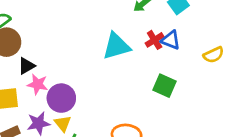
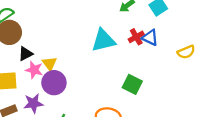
green square: (165, 86) -> (132, 84), moved
yellow triangle: (63, 123) -> (50, 64), moved

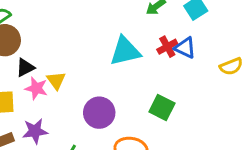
purple circle: (54, 83) -> (99, 113), moved

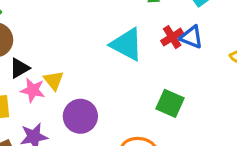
cyan triangle: (125, 51) -> (127, 44), turned 44
purple circle: (99, 113) -> (80, 116), moved

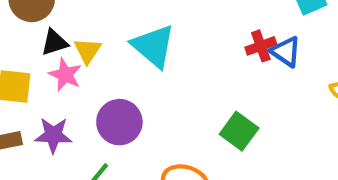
cyan triangle: (127, 44) -> (153, 46), moved
yellow triangle: (54, 80) -> (88, 51), moved

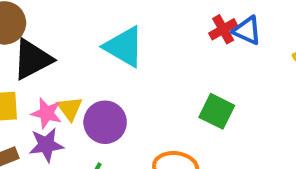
black triangle: (54, 42) -> (32, 59), size x1.6
yellow triangle: (88, 51) -> (70, 108), moved
pink star: (65, 75) -> (47, 113), moved

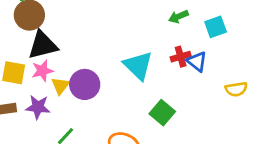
cyan triangle: (124, 47) -> (138, 66), moved
pink star: (47, 113) -> (42, 71), moved, turned 30
purple circle: (105, 122) -> (85, 84), moved

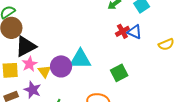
cyan triangle: (138, 66) -> (80, 59), moved, turned -30
purple star: (38, 107) -> (32, 90), turned 30
green square: (162, 113) -> (119, 73), turned 36

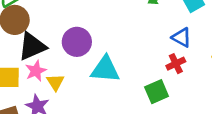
red cross: (122, 31) -> (176, 64), moved
purple circle: (61, 66) -> (77, 42), moved

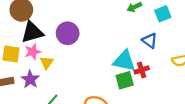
red cross: (176, 64) -> (142, 70), moved
cyan triangle: (105, 69) -> (124, 61), moved

